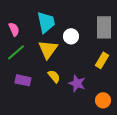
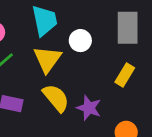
yellow semicircle: (54, 76) -> (56, 98), size x1.5

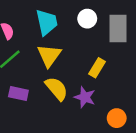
white circle: (80, 41) -> (87, 19), moved
yellow rectangle: (125, 75) -> (97, 68), moved

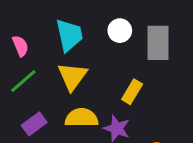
yellow semicircle: (57, 89) -> (82, 118), turned -50
purple rectangle: (18, 94) -> (34, 124), turned -48

